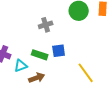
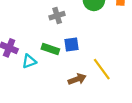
brown arrow: (37, 78) -> (77, 79), moved

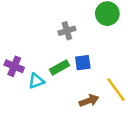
green rectangle: (50, 49) -> (60, 68), turned -48

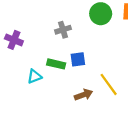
purple cross: (14, 66) -> (14, 40), moved
green rectangle: (60, 68) -> (56, 64), turned 42

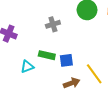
blue square: (78, 59) -> (66, 60), moved

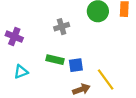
cyan triangle: (27, 67) -> (21, 72), moved

